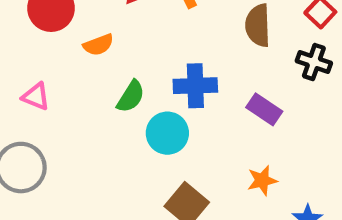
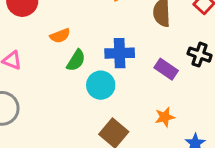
orange semicircle: (98, 45) -> (60, 36), moved
black cross: (314, 62) -> (200, 55), moved

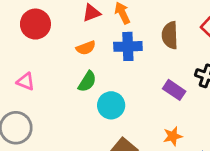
orange semicircle: (60, 36) -> (86, 48), moved
blue cross: (120, 53) -> (128, 46), moved

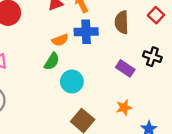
orange semicircle: (86, 48) -> (60, 40), moved

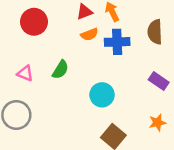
orange semicircle: (60, 40) -> (89, 34), moved
green semicircle: (52, 61) -> (60, 70), moved

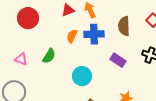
orange semicircle: (89, 34) -> (72, 36), moved, turned 136
purple rectangle: (159, 81) -> (118, 60), moved

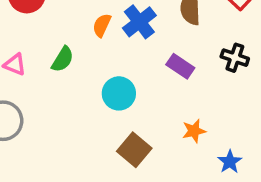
blue cross: (94, 34) -> (139, 22), turned -36

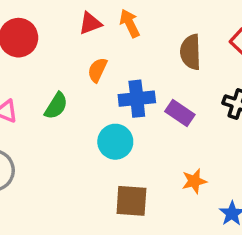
blue cross: (139, 22) -> (137, 99), moved, turned 32
brown square: (134, 150) -> (131, 201), turned -36

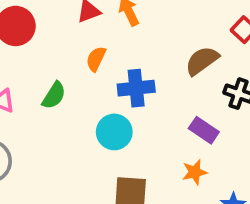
brown semicircle: (191, 52) -> (202, 61), moved, turned 56
purple rectangle: (180, 113) -> (204, 130), moved

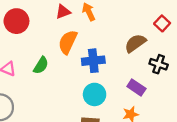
orange semicircle: (96, 59) -> (68, 42), size x1.5
cyan circle: (114, 132) -> (95, 94), moved

